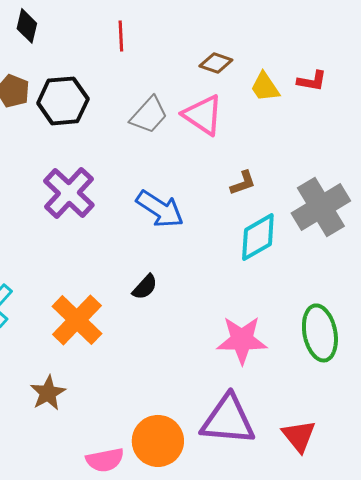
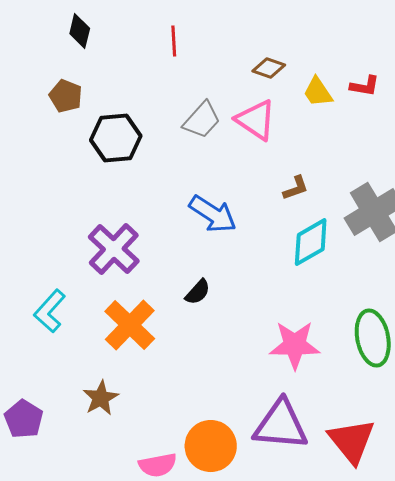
black hexagon: (63, 101) -> (116, 138), moved
purple cross: (69, 193) -> (114, 249), moved
red triangle: (299, 436) -> (352, 441), size x1.4

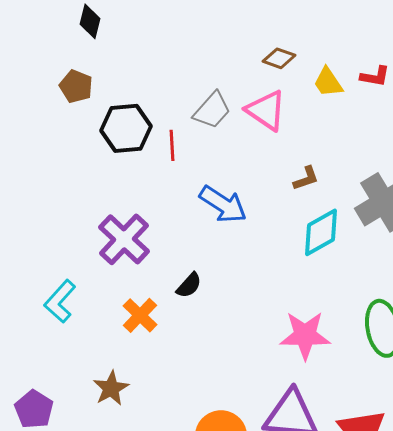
red line: (174, 41) -> (172, 145), moved
black semicircle: (198, 292) -> (189, 285), moved
orange cross: (130, 325) -> (140, 315), size x0.7

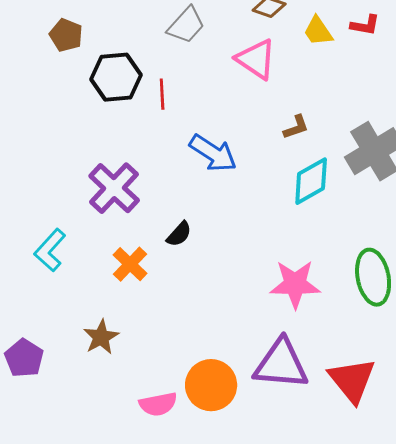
gray trapezoid: (212, 110) -> (186, 25), moved

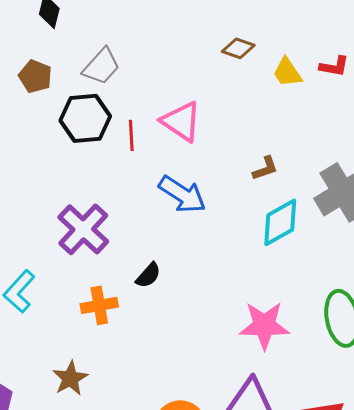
gray trapezoid: (186, 25) -> (101, 66), moved
pink triangle: (256, 59) -> (181, 121), moved
orange cross: (130, 264) -> (99, 305), turned 36

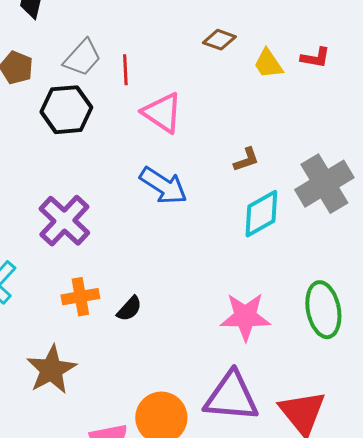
red line: (131, 135) -> (125, 70), moved
black semicircle: (148, 275) -> (129, 309), moved
brown star: (70, 378) -> (51, 370), size x1.4

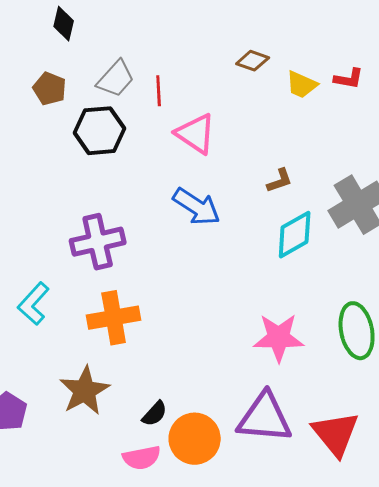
yellow trapezoid: (268, 64) -> (302, 85), turned -32
purple cross: (64, 221) -> (98, 242), turned 34
orange cross: (80, 297) -> (114, 318), size x1.4
black semicircle: (129, 309) -> (155, 414), moved

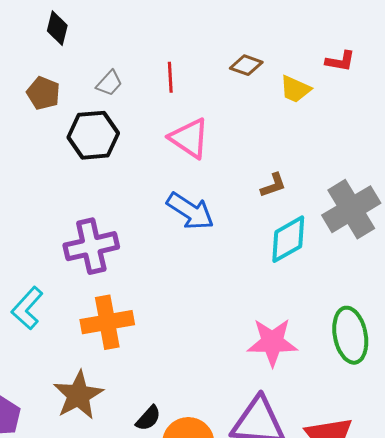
gray trapezoid: (116, 79) -> (109, 83), size x0.7
red L-shape: (349, 79) -> (340, 61), moved
red line: (159, 91) -> (170, 77), moved

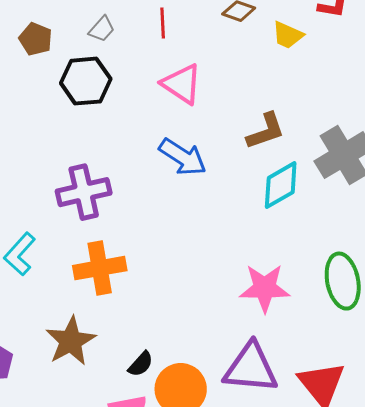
brown L-shape: (273, 185) -> (266, 131), size x1.5

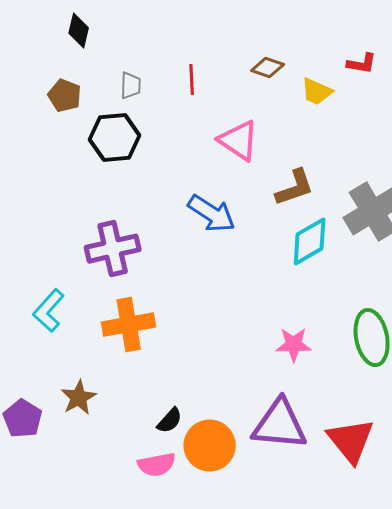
gray trapezoid: (102, 29) -> (131, 86), turned -40
pink triangle: (182, 84) -> (239, 141), moved
pink star: (265, 288) -> (294, 345), size x0.7
brown star: (71, 341) -> (79, 398), moved, size x0.7

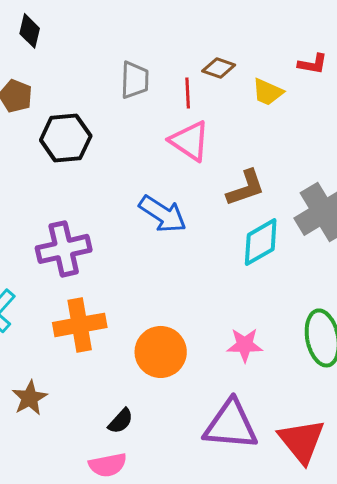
red line: (192, 80) -> (188, 93), moved
gray trapezoid: (131, 86) -> (135, 80), moved, size x1.4
orange circle: (210, 446) -> (161, 352), moved

